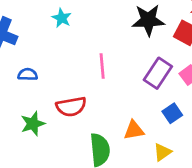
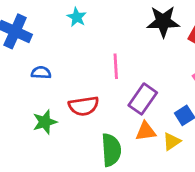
purple rectangle: (158, 73) -> (143, 99), moved
yellow triangle: (162, 152) -> (172, 141), moved

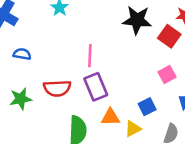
purple rectangle: (143, 99) -> (96, 87), moved, turned -64

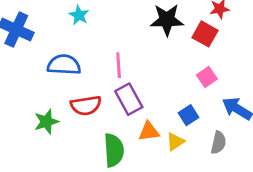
blue semicircle: (22, 54) -> (64, 65), moved, size x1.6

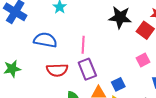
blue square: (188, 115) -> (118, 84), moved
green star: (46, 122) -> (12, 69), moved

